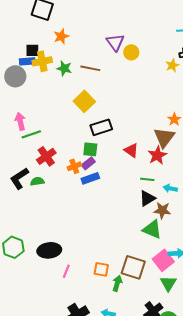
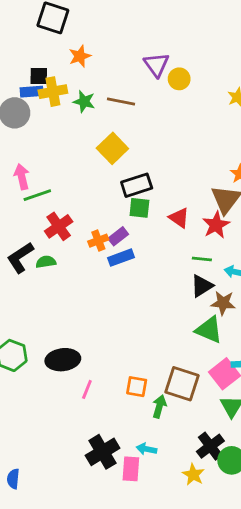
green square: (90, 149) -> (139, 208), moved

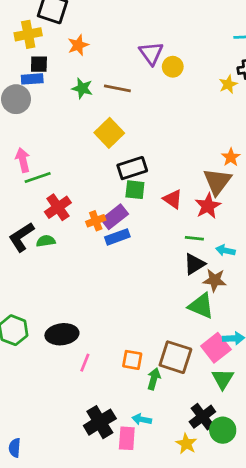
yellow cross: (53, 92) -> (28, 34), moved
purple rectangle: (118, 236) -> (115, 217), size x1.4

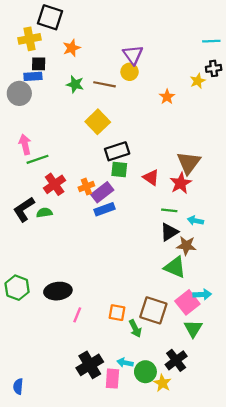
yellow circle: (173, 67) -> (130, 72), moved
orange star: (231, 157) -> (167, 97), moved
orange cross: (96, 221) -> (86, 187), moved
green arrow: (154, 379) -> (135, 329), turned 138
green circle: (223, 430) -> (145, 372), moved

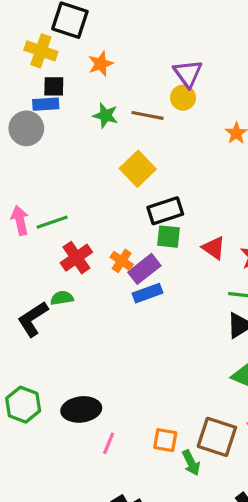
yellow cross: (30, 39) -> (41, 51), turned 30
pink arrow: (25, 145) -> (20, 220), moved
orange cross: (86, 187) -> (122, 261), turned -35
black L-shape: (24, 209) -> (33, 319), moved

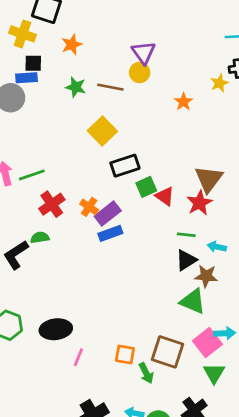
green square: (168, 237) -> (146, 187), moved, turned -30

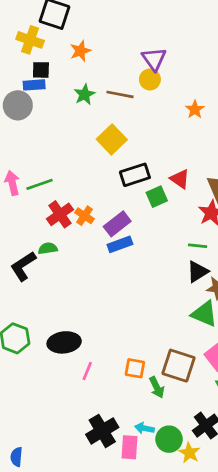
green star: (76, 87) -> (85, 94), turned 30
red triangle: (165, 196) -> (180, 179), moved
orange cross: (89, 207) -> (85, 216), moved

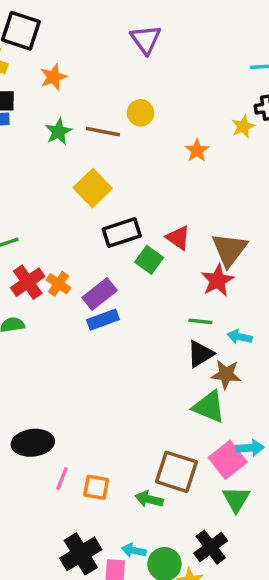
purple triangle: (154, 59) -> (146, 39), moved
green square: (157, 197) -> (149, 260), turned -30
orange square: (135, 368) -> (96, 487), moved
green arrow: (157, 387) -> (149, 499), turned 130

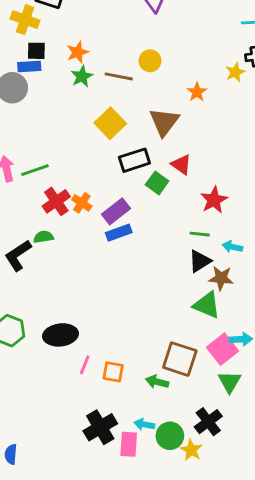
orange star: (53, 77) -> (78, 52), moved
brown triangle: (229, 250) -> (164, 122), moved

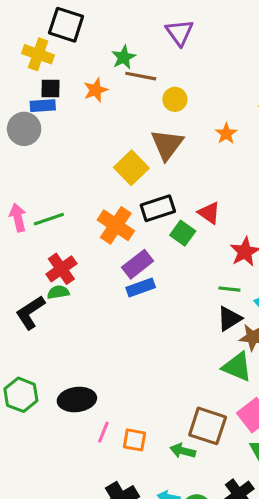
green star: (82, 76) -> (124, 57), moved
brown line: (119, 76) -> (141, 76), moved
brown triangle: (164, 122) -> (167, 144), moved
red cross: (56, 201) -> (61, 269), moved
orange cross: (82, 203) -> (116, 225), moved, size x1.6

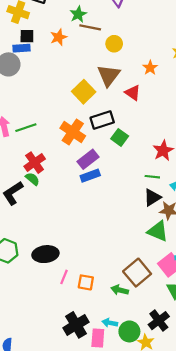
red triangle: (209, 213) -> (133, 93), moved
green semicircle: (58, 292) -> (32, 179), turned 48
brown square: (208, 426) -> (137, 273), turned 32

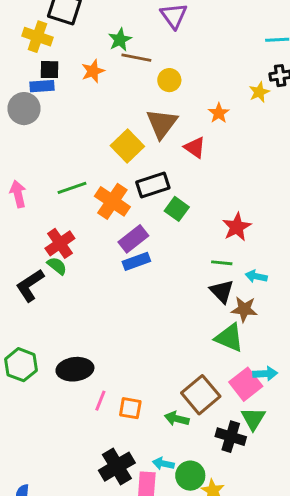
green line: (26, 128) -> (72, 188), moved
black triangle: (152, 197) -> (222, 291), turned -42
black cross: (159, 321) -> (231, 437), moved, turned -36

